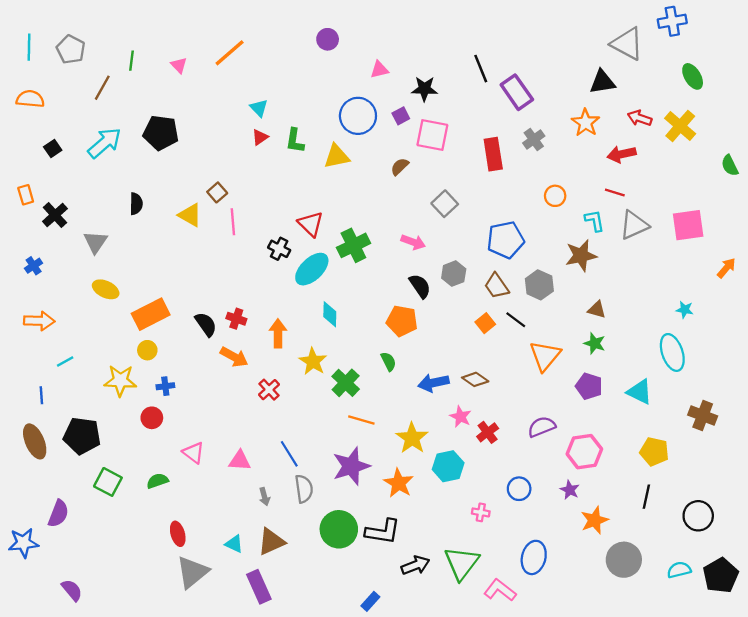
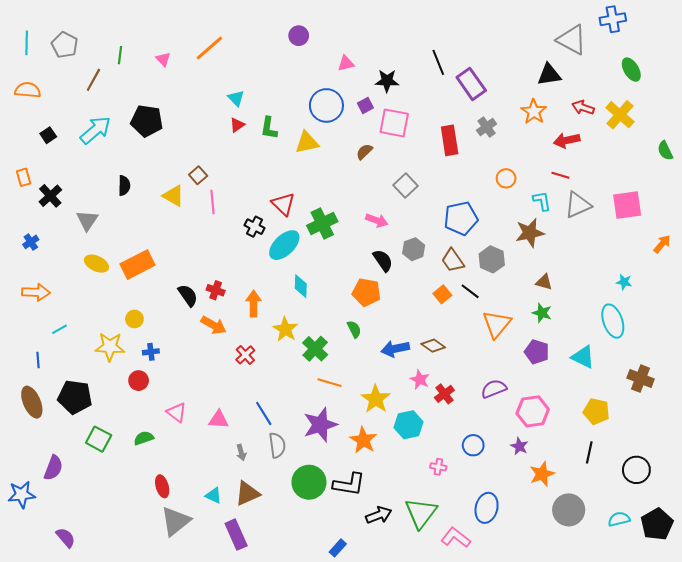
orange rectangle: (151, 314) -> (138, 265), moved

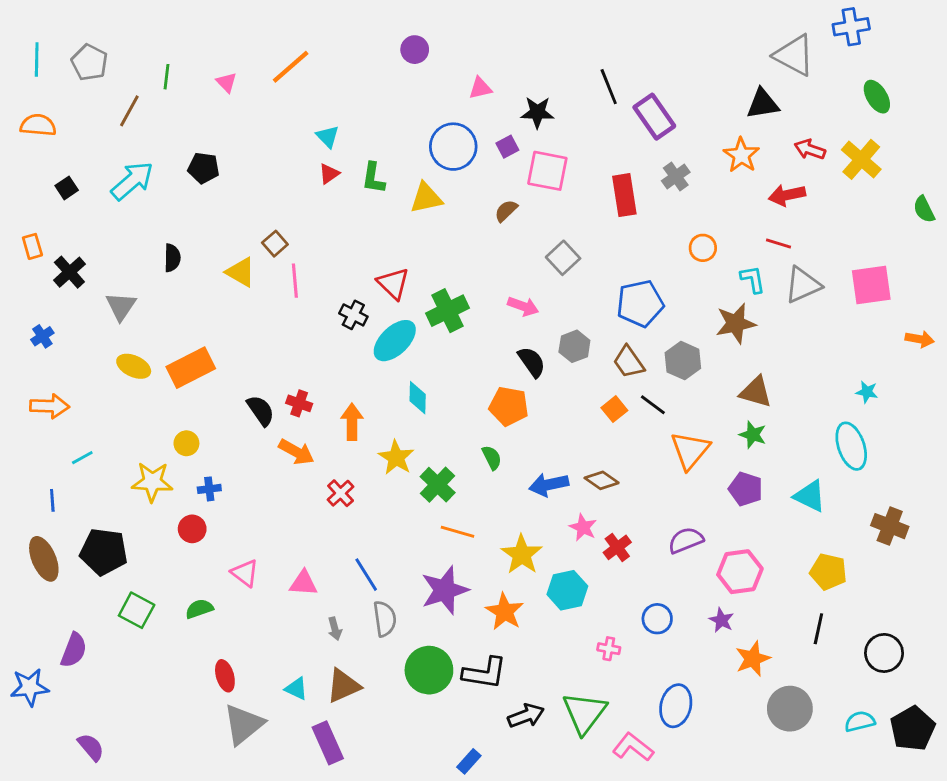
black pentagon: (147, 121) -> (204, 168), size x0.7
orange arrow: (662, 244) -> (920, 339), turned 60
brown triangle: (544, 282) -> (756, 392), size x1.4

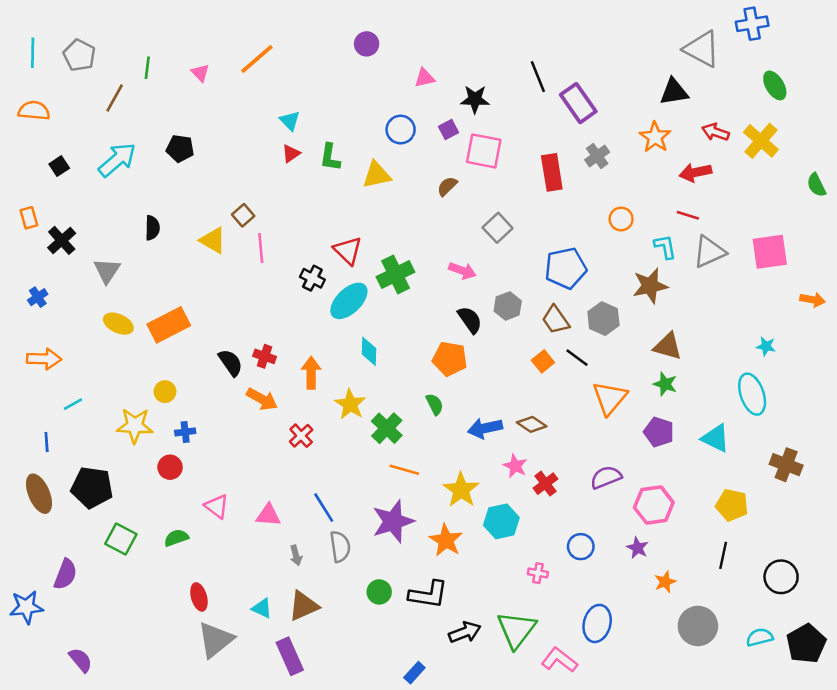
blue circle: (453, 147) -> (401, 130), size x0.7
orange star: (753, 659) -> (665, 582), size x0.7
green circle: (429, 670) -> (379, 592), size x0.6

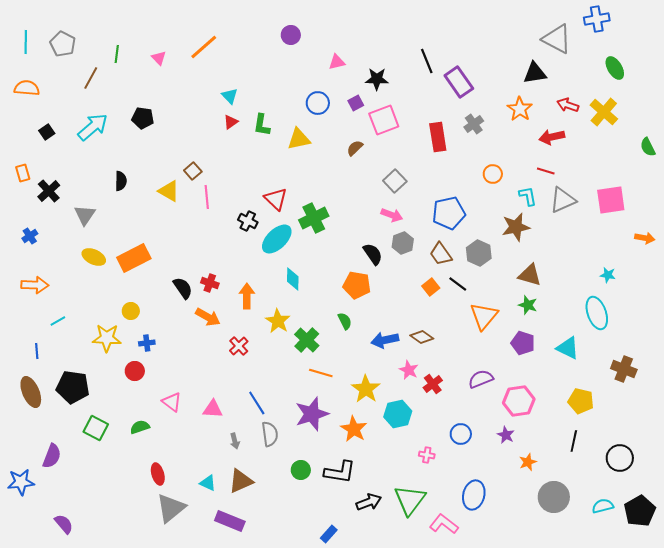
pink square: (484, 151) -> (384, 120), turned -32
pink arrow: (462, 271) -> (392, 215), moved
purple rectangle: (290, 656) -> (230, 521), turned -44

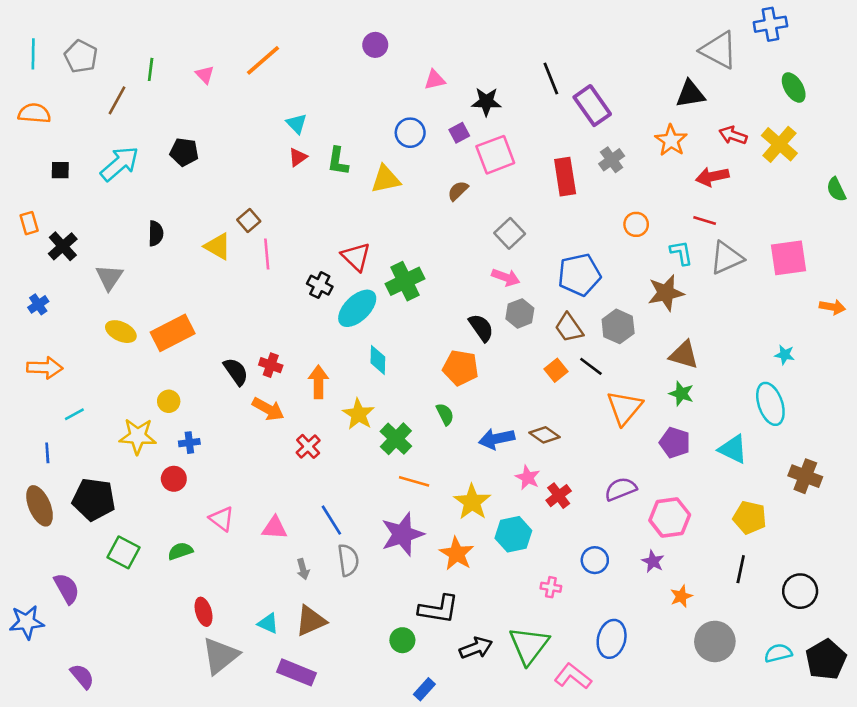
black square: (47, 132) -> (60, 170), turned 35
purple semicircle: (52, 456) -> (67, 589), turned -50
green circle: (301, 470) -> (402, 640), moved

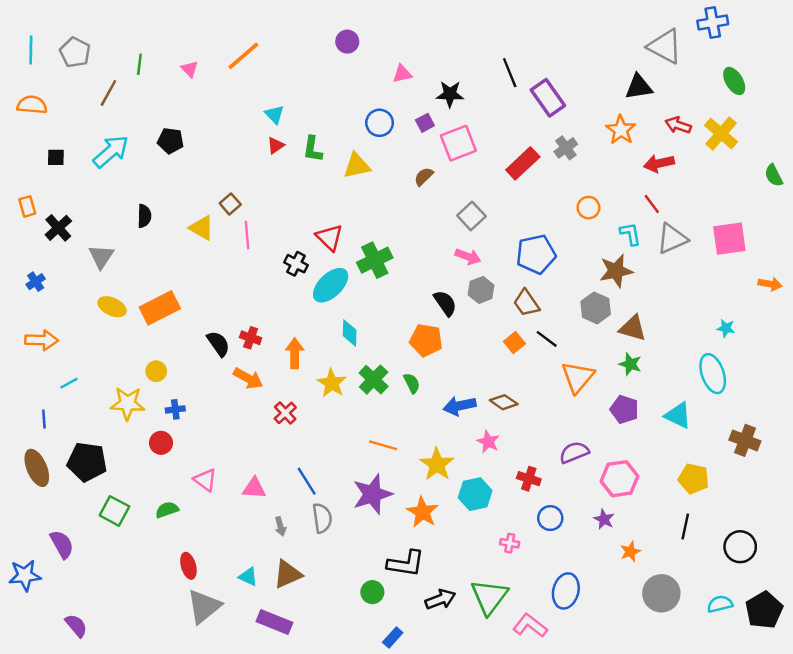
red rectangle: (565, 177) -> (523, 163), turned 56
red line: (705, 220) -> (652, 204), turned 36
gray hexagon: (618, 326) -> (596, 308), moved
green cross: (396, 439) -> (374, 380), moved
red cross: (559, 496) -> (529, 479), moved, turned -35

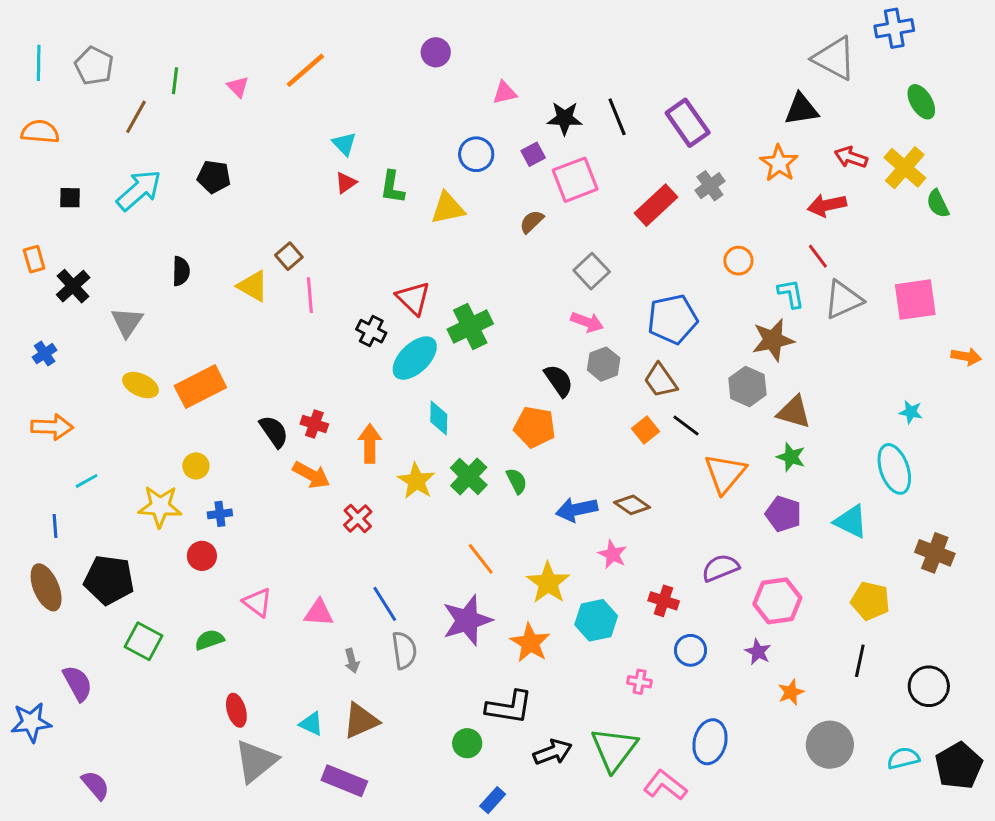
black line: (510, 73) -> (617, 117), moved
green semicircle: (774, 175) -> (938, 204), moved
orange line: (383, 445) -> (481, 559), turned 36

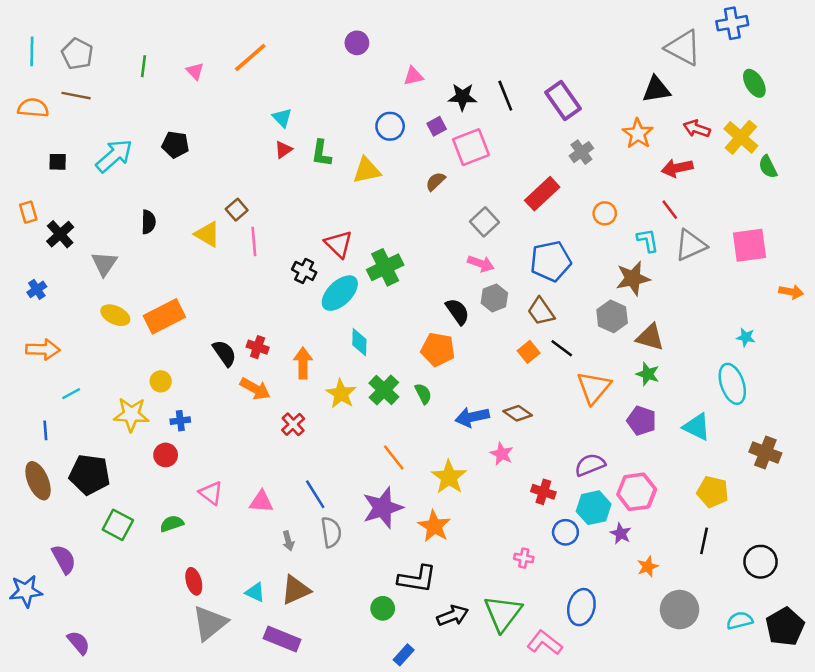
brown line: (136, 117) -> (76, 96), moved, turned 72
red rectangle: (656, 205) -> (542, 194), moved
cyan hexagon: (596, 620) -> (594, 508), moved

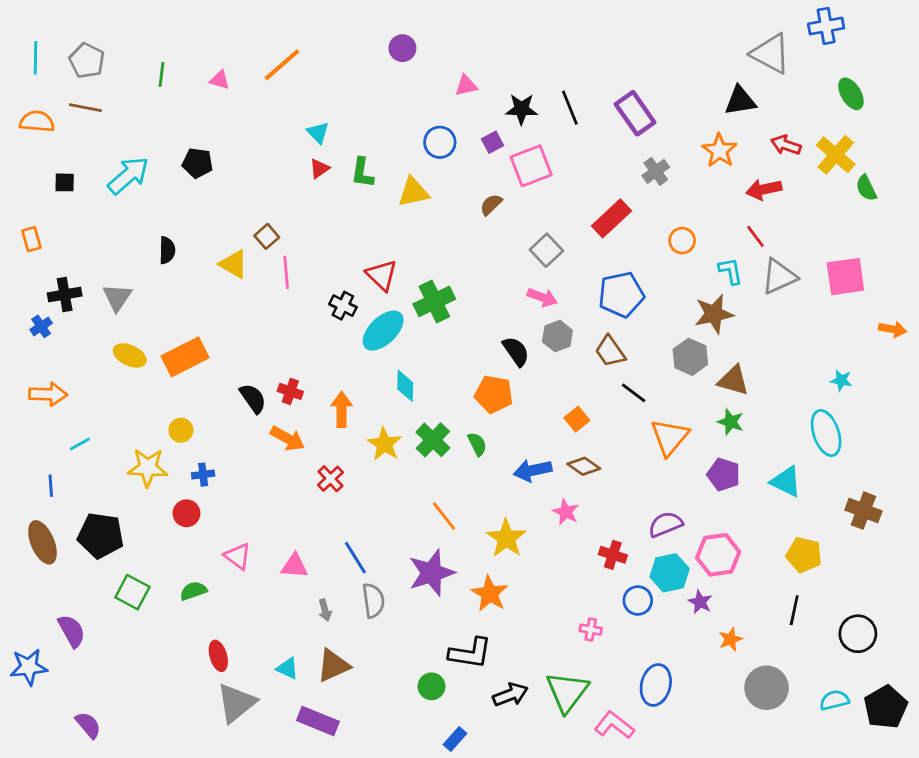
pink triangle: (195, 71) -> (220, 80), turned -30
black cross: (60, 234) -> (65, 295), moved, turned 32
orange square: (529, 352) -> (577, 419), moved

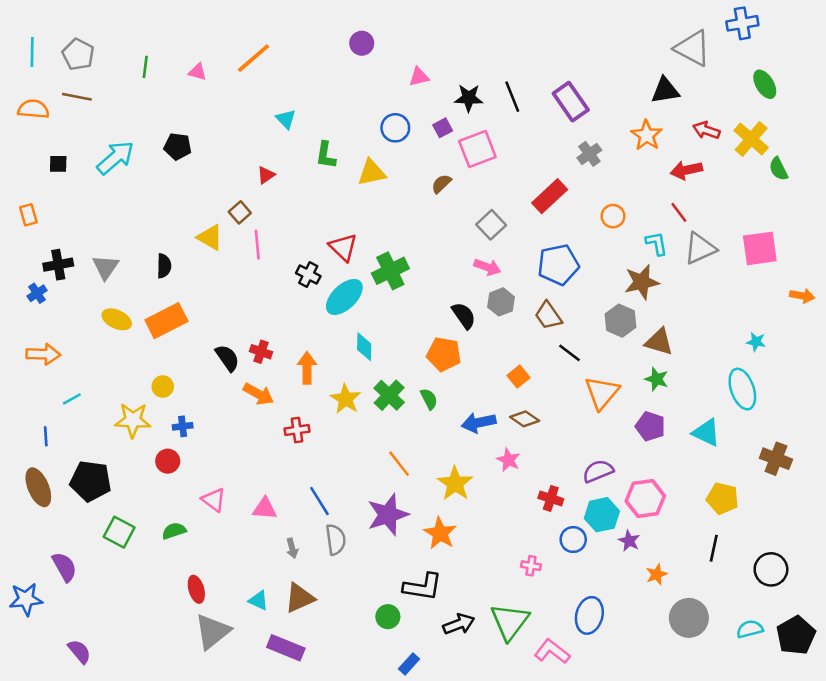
red triangle: (319, 169) -> (266, 175), moved
black semicircle: (167, 250) -> (164, 266), moved
red cross: (330, 479) -> (297, 430), turned 35

